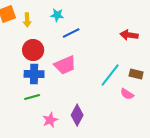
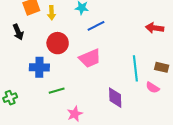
blue cross: (34, 74) -> (39, 67), moved
cyan line: (110, 75) -> (135, 68), turned -45
purple diamond: (77, 115) -> (115, 98), moved, turned -30

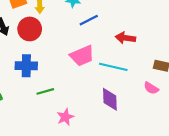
red arrow: (155, 28) -> (126, 38), moved
red circle: (58, 43) -> (30, 29), moved
cyan line: (135, 68) -> (113, 67), moved, turned -70

